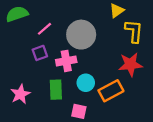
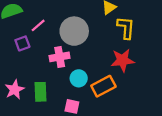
purple square: (40, 53) -> (22, 43), moved
green rectangle: (56, 90) -> (40, 92), moved

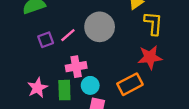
pink line: (38, 25) -> (68, 35), moved
pink cross: (60, 57) -> (76, 67), moved
cyan circle: (79, 78) -> (90, 85), moved

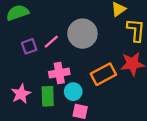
orange rectangle: (130, 84) -> (103, 74), moved

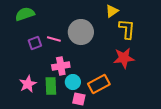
pink line: (51, 42) -> (54, 39), turned 56
orange rectangle: (103, 74) -> (99, 84), moved

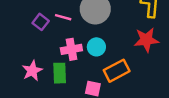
purple square: (35, 43) -> (41, 22), turned -32
cyan circle: (73, 82) -> (96, 47), moved

